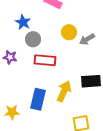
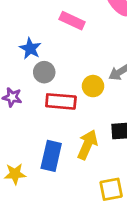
yellow circle: (69, 32) -> (93, 86), moved

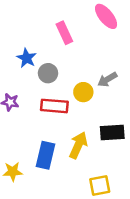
pink rectangle: (72, 21) -> (64, 33), turned 40
gray circle: (44, 72) -> (48, 73), moved

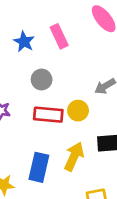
blue star: (27, 58) -> (24, 42), moved
yellow circle: (83, 92) -> (78, 111), moved

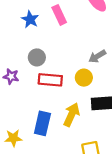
gray circle: (42, 80) -> (37, 57), moved
yellow circle: (78, 111) -> (84, 78), moved

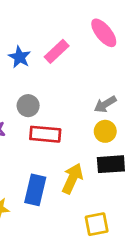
pink rectangle: (59, 15) -> (57, 51), turned 72
yellow circle: (84, 78) -> (105, 131), moved

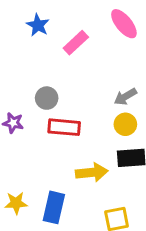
blue star: (20, 57) -> (38, 25), moved
yellow arrow: (72, 178) -> (92, 172), turned 60
blue rectangle: (35, 190) -> (54, 207), moved

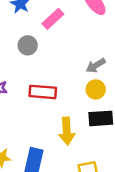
gray circle: (47, 98) -> (28, 45), moved
yellow arrow: (92, 172) -> (67, 131), turned 92

